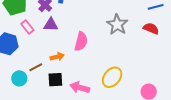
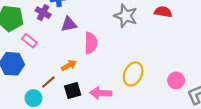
purple triangle: (51, 25) -> (69, 24), moved

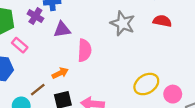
yellow ellipse: (133, 74) -> (146, 84), moved, turned 30

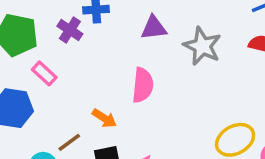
purple triangle: (62, 30) -> (154, 28), moved
orange arrow: (60, 73) -> (104, 118), turned 56

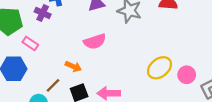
pink semicircle: (143, 85) -> (95, 41), turned 75

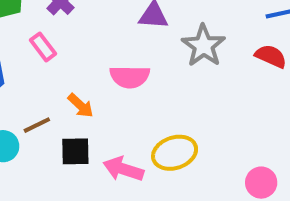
pink rectangle: (30, 43) -> (43, 47), moved
yellow ellipse: (159, 68) -> (175, 153), moved

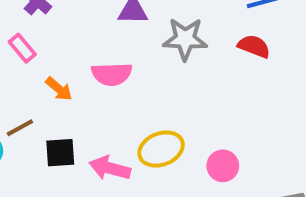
gray star: (203, 46) -> (185, 39), turned -30
orange arrow: (81, 106) -> (59, 89), moved
pink circle: (261, 183) -> (223, 166), moved

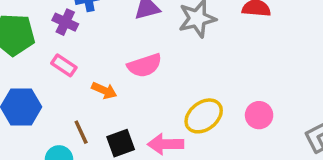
brown line: (20, 128) -> (81, 132), turned -70

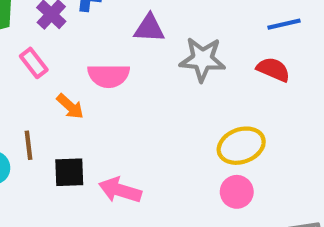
pink semicircle: (145, 65) -> (109, 76), moved
yellow ellipse: (204, 116) -> (241, 146), moved

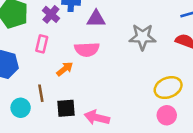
purple triangle: (149, 28) -> (96, 19), moved
pink rectangle: (34, 63) -> (42, 44), turned 54
orange arrow: (70, 106) -> (65, 69), turned -78

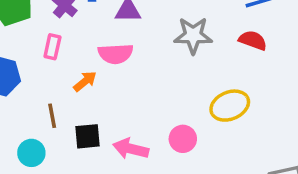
cyan circle: (21, 108) -> (31, 153), moved
pink circle: (167, 115) -> (183, 139), moved

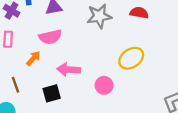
black square: (88, 136) -> (52, 93), moved
pink arrow: (131, 149) -> (68, 70), moved

